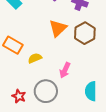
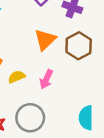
pink arrow: (65, 70) -> (46, 79), moved

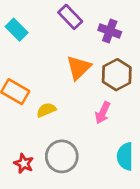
pink arrow: (46, 79) -> (103, 113), moved

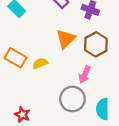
yellow semicircle: (46, 110) -> (40, 63), moved
gray circle: (62, 156) -> (72, 99), moved

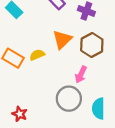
yellow semicircle: (40, 63) -> (37, 55), moved

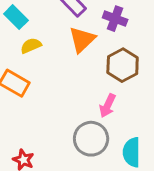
orange triangle: (62, 39) -> (82, 40), moved
yellow semicircle: (37, 55) -> (31, 46), moved

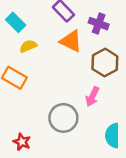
orange triangle: (82, 40) -> (71, 41), turned -50
gray circle: (91, 139) -> (63, 118), moved

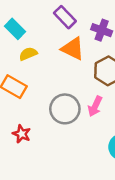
gray circle: (63, 118) -> (65, 109), moved
red star: (22, 142) -> (22, 134), moved

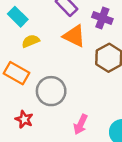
pink arrow: (95, 106) -> (81, 124), moved
gray circle: (65, 109) -> (51, 91), moved

